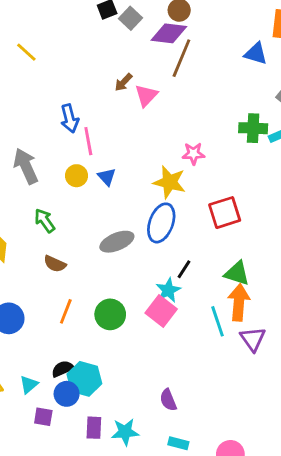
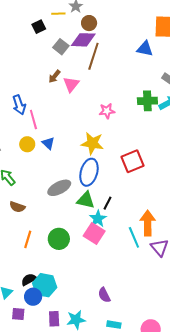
gray square: (130, 18) -> (61, 47), moved
pink star: (193, 154) -> (107, 111), moved
green triangle: (237, 273) -> (86, 200), moved

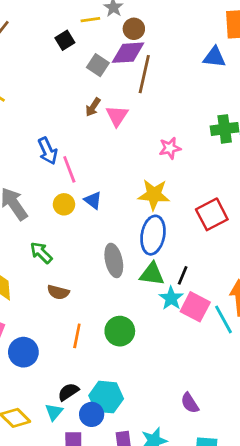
gray ellipse: (59, 188) -> (114, 260), turned -70
pink square: (94, 234) -> (195, 307), moved
black semicircle: (29, 279) -> (68, 392), moved

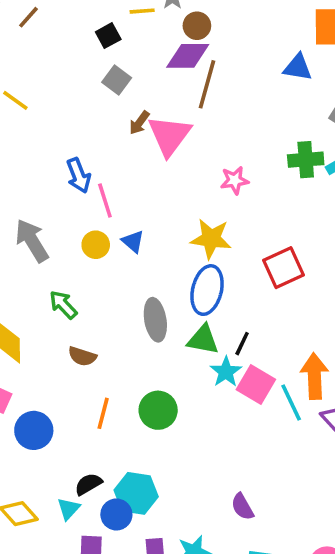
gray square: (98, 65) -> (117, 80), moved
pink triangle: (117, 116) -> (169, 135), size x1.5

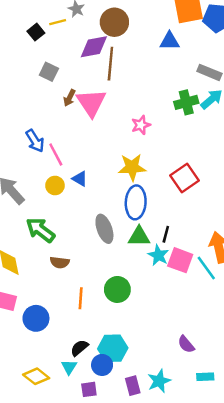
brown circle: (197, 26) -> (114, 22), moved, size x1.5
black square: (108, 36) -> (36, 32), moved
green arrow: (63, 305) -> (40, 230), size x1.4

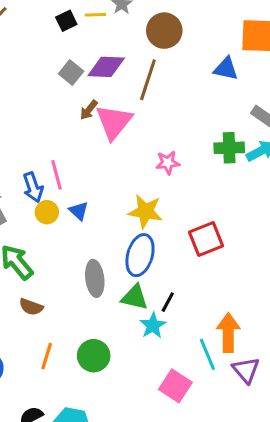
purple diamond: (94, 47) -> (106, 67), moved
blue arrow: (35, 141) -> (33, 187), moved
pink square: (180, 260) -> (175, 386), moved

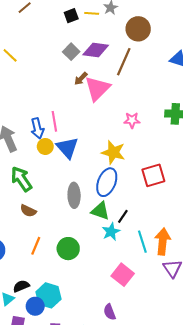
blue triangle: (79, 211) -> (67, 148), size x1.6
cyan line: (207, 354) -> (142, 242), moved

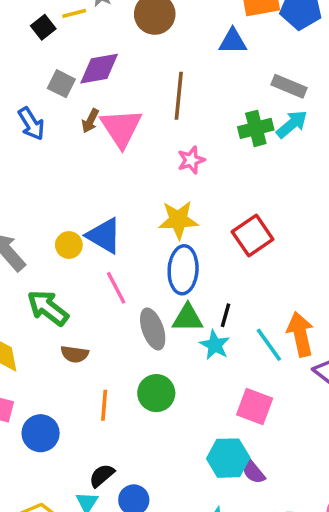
brown line: (124, 62) -> (179, 96), moved
pink line: (54, 121) -> (116, 288), moved
blue arrow: (37, 128) -> (31, 124), moved
gray ellipse: (74, 195) -> (153, 329), moved
cyan hexagon: (48, 295) -> (228, 458), moved

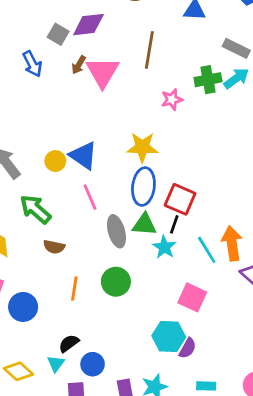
pink star: (191, 160) -> (172, 99), moved
red square: (253, 236) -> (180, 199), moved, turned -36
purple semicircle: (253, 471) -> (188, 348), turned -115

